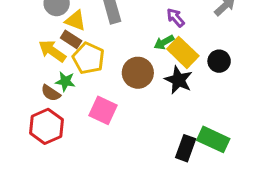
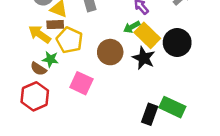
brown rectangle: (71, 39) -> (55, 25), turned -35
black circle: (219, 61) -> (177, 43), size x1.5

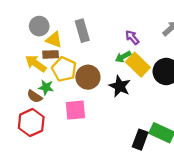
brown circle: (110, 52) -> (88, 77), moved
black star: (144, 58) -> (120, 86), moved
pink square: (81, 83) -> (75, 110), turned -30

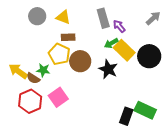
gray rectangle: (82, 31) -> (103, 18), moved
yellow triangle: (54, 40) -> (63, 17), moved
brown rectangle: (51, 54) -> (68, 37), moved
yellow arrow: (36, 64) -> (18, 71), moved
pink square: (75, 110) -> (58, 97), moved, turned -30

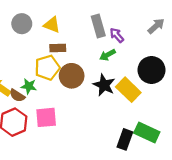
yellow rectangle: (124, 50) -> (128, 90), moved
yellow pentagon: (59, 54) -> (47, 68), turned 30
pink square: (58, 97) -> (46, 117), turned 30

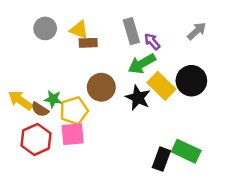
brown rectangle: (58, 48) -> (88, 43), moved
green arrow: (107, 55) -> (142, 64), size x1.5
yellow pentagon: (47, 68) -> (74, 111), moved
yellow rectangle: (128, 90) -> (161, 86), moved

